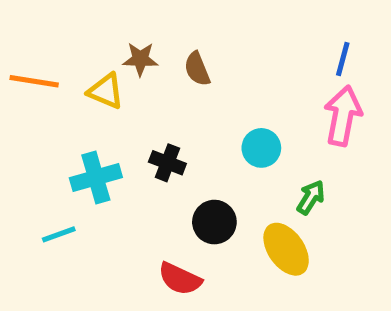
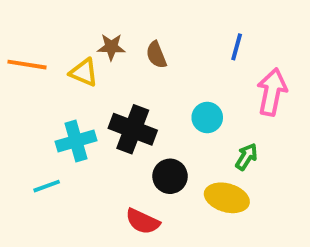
blue line: (343, 59) -> (237, 47), moved
black cross: (167, 163) -> (133, 129), size x1.6
yellow ellipse: (286, 249) -> (227, 198), turned -39

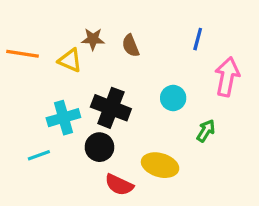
black circle: (170, 176) -> (99, 147), moved
yellow ellipse: (227, 198) -> (160, 165), moved

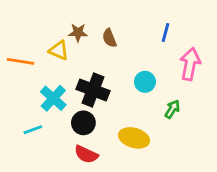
orange line: (23, 54) -> (20, 61), moved
cyan cross: (63, 118) -> (53, 98), turned -32
red semicircle: (119, 185) -> (86, 154), moved

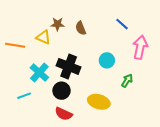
blue line: (165, 33) -> (122, 24), turned -64

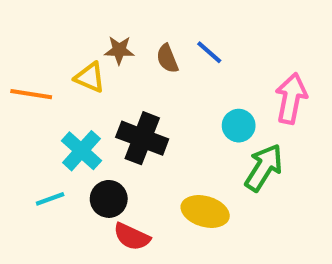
blue line: (122, 24) -> (209, 52), moved
cyan circle: (107, 60) -> (239, 126), moved
green arrow: (127, 81) -> (264, 168), size x1.6
black circle: (62, 91) -> (109, 199), moved

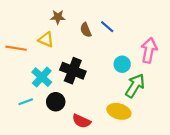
brown star: (119, 50) -> (58, 17), moved
yellow ellipse: (205, 212) -> (119, 111), moved
red semicircle: (132, 237) -> (81, 121), moved

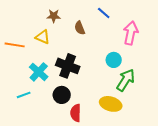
blue line: (107, 27) -> (104, 13), moved
pink arrow: (149, 50) -> (131, 33), moved
black circle: (56, 102) -> (62, 95), moved
red semicircle: (81, 121) -> (76, 113), turned 66

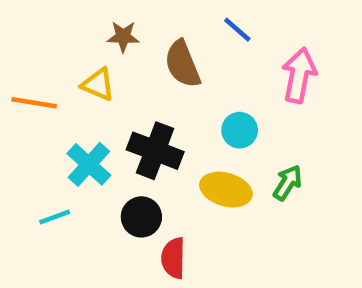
brown semicircle: (80, 28) -> (183, 64), size x1.5
cyan circle: (114, 60) -> (240, 130), moved
green arrow: (126, 80) -> (288, 183), size x0.7
yellow ellipse: (111, 104) -> (226, 190), moved

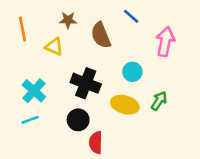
orange line: (34, 103) -> (23, 29), moved, turned 70
cyan cross: (89, 164) -> (34, 91), moved

